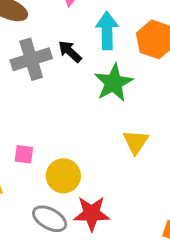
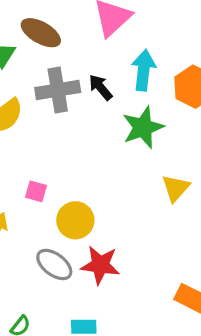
yellow triangle: (136, 142) -> (176, 188), moved

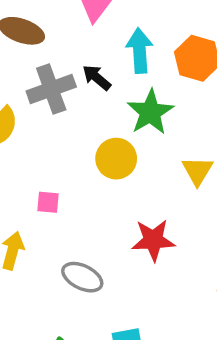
yellow circle: (75, 220) -> (116, 159), moved
red star: (100, 265) -> (153, 240), moved

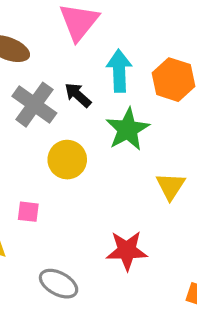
gray cross: (51, 89) -> (34, 105), turned -36
yellow circle: (116, 159) -> (67, 160), moved

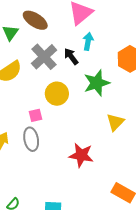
cyan arrow: (119, 71) -> (88, 41), moved, size x0.7
pink square: (28, 212) -> (36, 115), moved, turned -32
gray ellipse: (59, 284) -> (31, 139), moved, turned 40

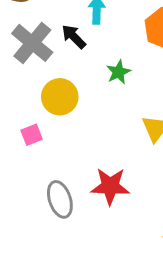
green star: (97, 83) -> (119, 72), size x0.6
gray ellipse: (31, 139) -> (60, 199), moved

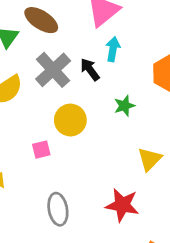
red star: (110, 186) -> (122, 205), moved

